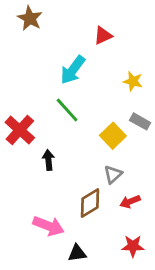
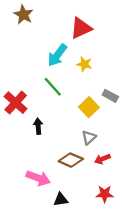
red triangle: (103, 36) -> (81, 28), size x1.5
yellow star: (133, 81) -> (84, 64), moved
brown diamond: (90, 203) -> (71, 160), turned 55

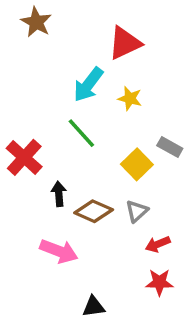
brown diamond: (71, 160) -> (94, 211), moved
pink arrow: (38, 178) -> (59, 251), moved
red star: (105, 194) -> (159, 282), moved

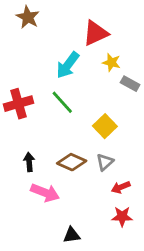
yellow star: (130, 98) -> (111, 62), moved
gray rectangle: (170, 147) -> (130, 84), moved
red cross: (24, 157) -> (18, 104), moved, turned 32
black arrow: (59, 194) -> (29, 162), moved

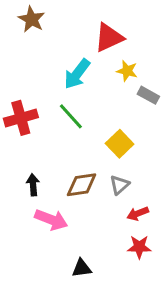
brown diamond: (72, 162) -> (82, 185), turned -32

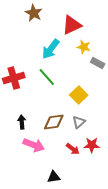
brown star: (31, 19) -> (34, 13), moved
red arrow: (138, 214) -> (73, 149), moved, turned -120
red star: (139, 247) -> (92, 145), moved

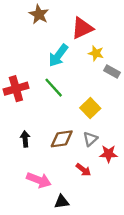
pink arrow: (34, 145) -> (39, 180), moved
red star: (92, 145) -> (109, 154), moved

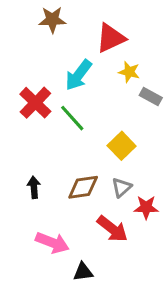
brown star: (39, 14) -> (52, 20), turned -30
red cross: (16, 89) -> (35, 103), moved, turned -30
red arrow: (83, 170) -> (112, 229), size x1.5

